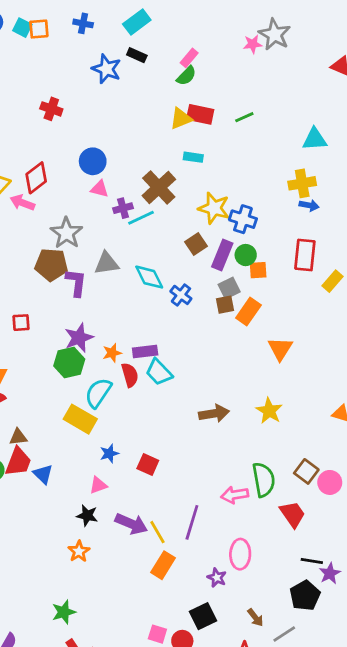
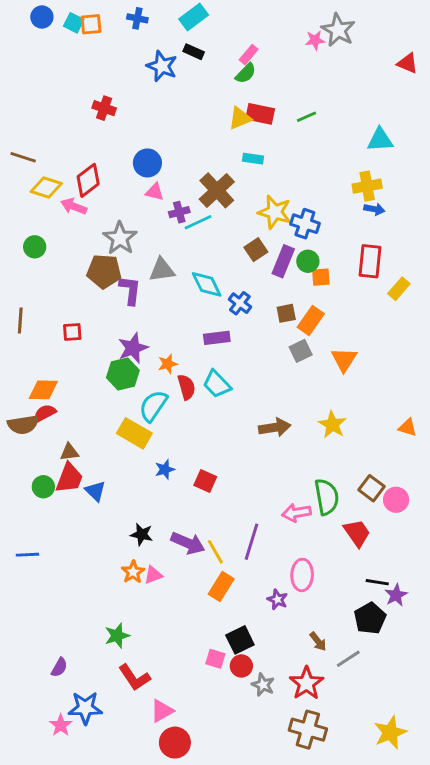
gray square: (229, 288) -> (301, 351), moved
purple rectangle: (145, 351) -> (217, 338), moved
pink triangle: (98, 485) -> (153, 575), moved
black square: (203, 616) -> (240, 640), moved

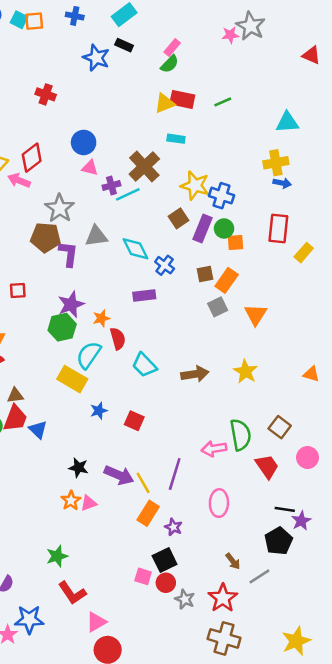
cyan trapezoid: (217, 384) -> (144, 365), moved
pink circle: (396, 500) -> (308, 458), moved
purple star: (278, 599) -> (173, 527), moved

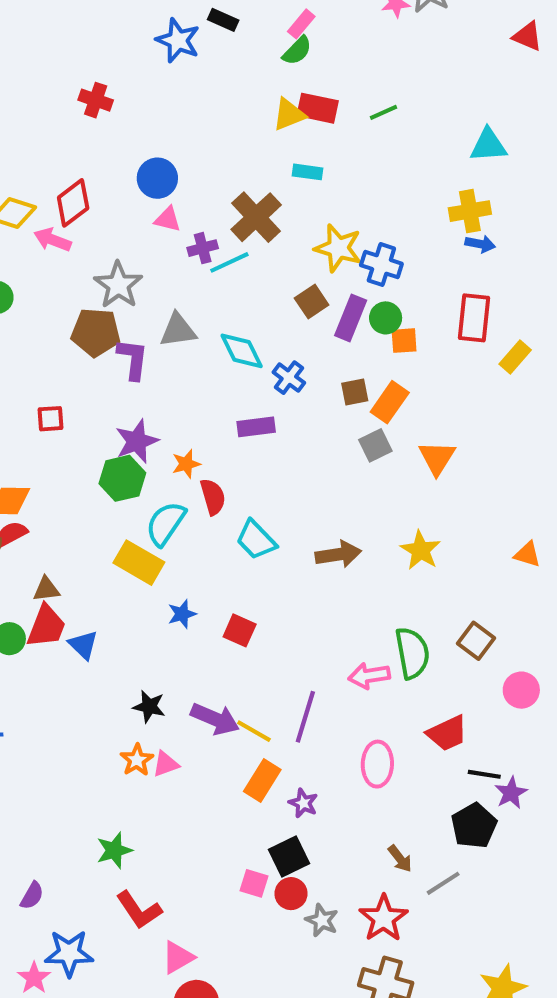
red trapezoid: (267, 466) -> (447, 733), moved, turned 100
yellow line: (143, 483) -> (254, 731), turned -30

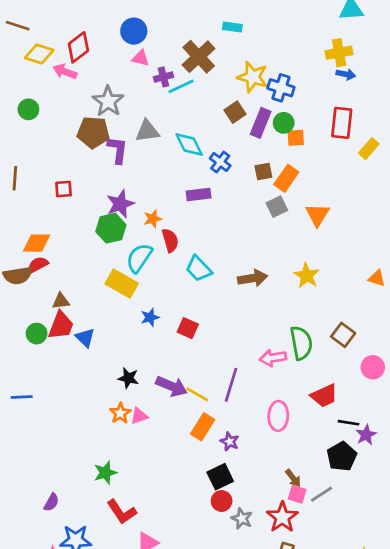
pink square: (254, 883) -> (297, 494), moved

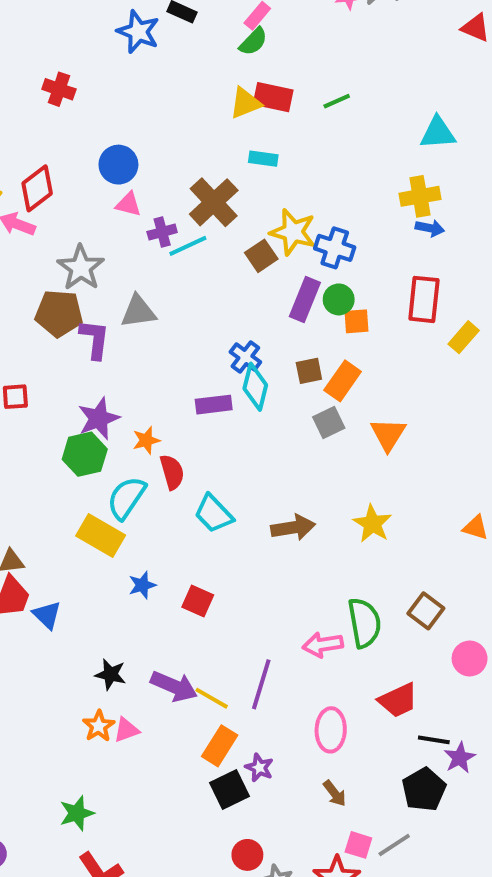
brown square: (235, 112) -> (261, 256), moved
cyan diamond: (189, 144) -> (255, 387), moved, turned 40
black square: (220, 477) -> (230, 789), moved
brown arrow: (293, 478) -> (335, 793), moved

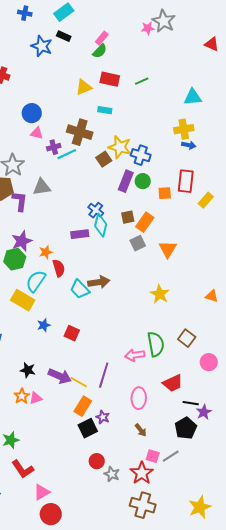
yellow triangle: (245, 103) -> (84, 87), moved
brown cross: (214, 202) -> (80, 132), turned -30
orange square: (356, 321) -> (165, 193), moved
brown arrow: (293, 528) -> (99, 282), moved

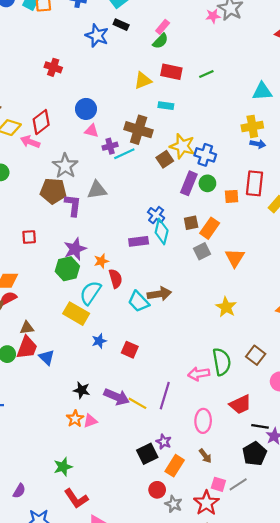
orange rectangle: (83, 406) -> (175, 466), moved

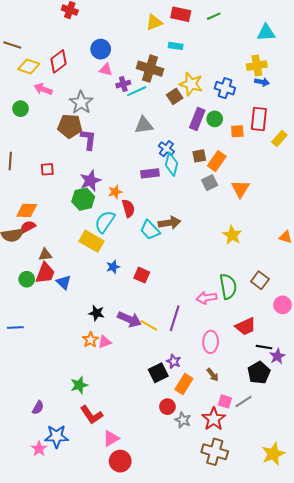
pink arrow: (30, 142) -> (43, 89), moved
blue cross: (205, 155) -> (225, 88), moved
gray triangle: (97, 190) -> (144, 125), moved

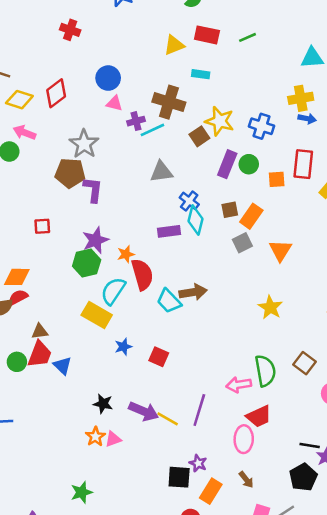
pink arrow: (43, 89) -> (24, 133), moved
red semicircle: (128, 208) -> (142, 274), size x1.4
red trapezoid: (246, 326) -> (259, 416), moved
black square: (158, 373) -> (179, 477), turned 30

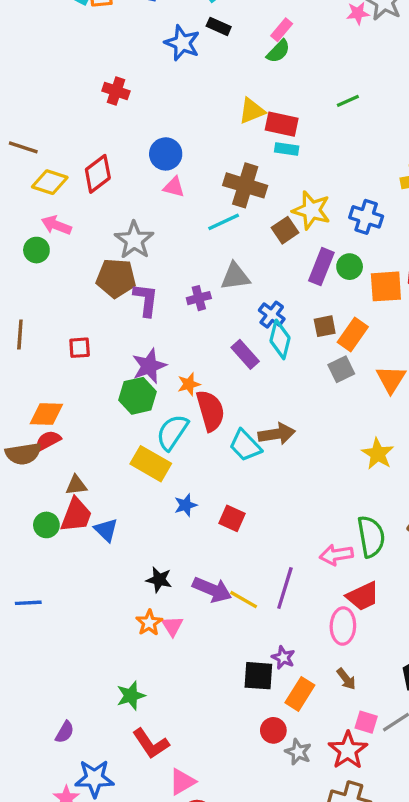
red rectangle: (207, 35) -> (282, 124), moved
purple cross: (136, 121) -> (199, 298), moved
orange square: (277, 179) -> (386, 286), size x1.5
purple rectangle: (169, 231) -> (245, 354), turned 55
pink triangle: (113, 439) -> (172, 626), turned -42

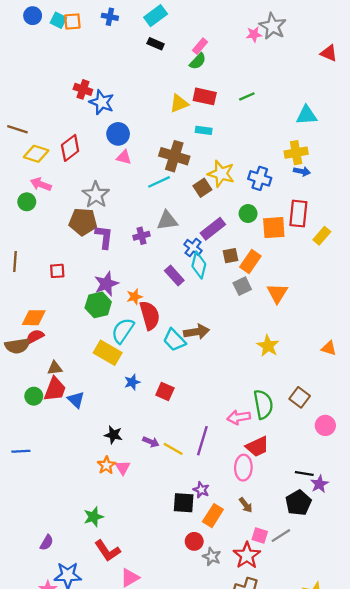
blue star: (182, 43) -> (102, 102), moved
red rectangle: (282, 124) -> (205, 96), moved
purple rectangle: (321, 267) -> (213, 229), moved, turned 30
purple arrow: (212, 590) -> (151, 442), size x0.6

